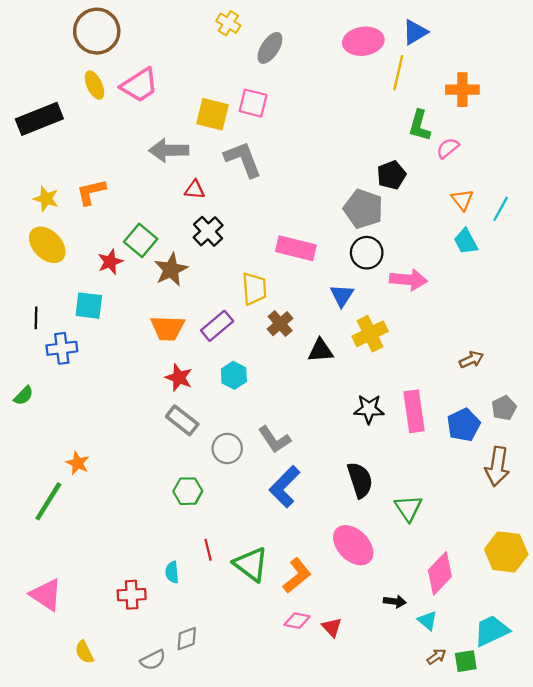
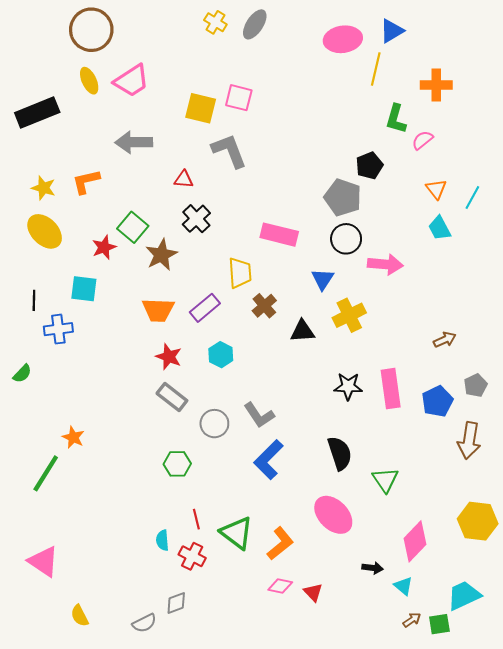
gray ellipse: (270, 48) -> (255, 24), moved
gray arrow: (169, 150) -> (134, 142), moved
red cross: (132, 595) -> (192, 556), moved, turned 30

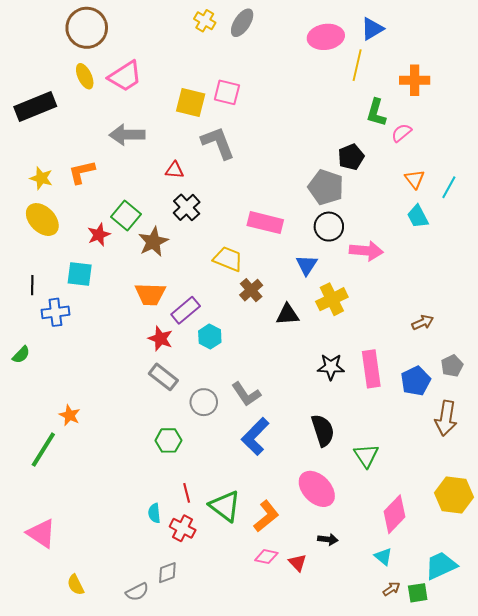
yellow trapezoid: (240, 273) -> (228, 259), turned -64
purple rectangle: (205, 308) -> (186, 310), moved
black arrow: (373, 568) -> (328, 539), moved

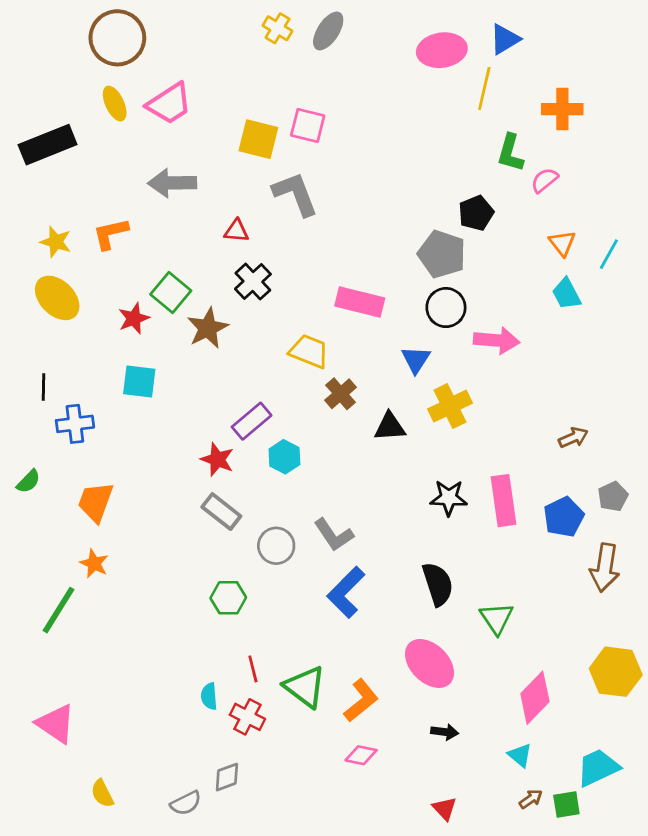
cyan square: (80, 274) -> (139, 381), moved
orange trapezoid: (150, 294) -> (95, 502), moved, turned 108
red triangle: (298, 563) -> (445, 809), moved

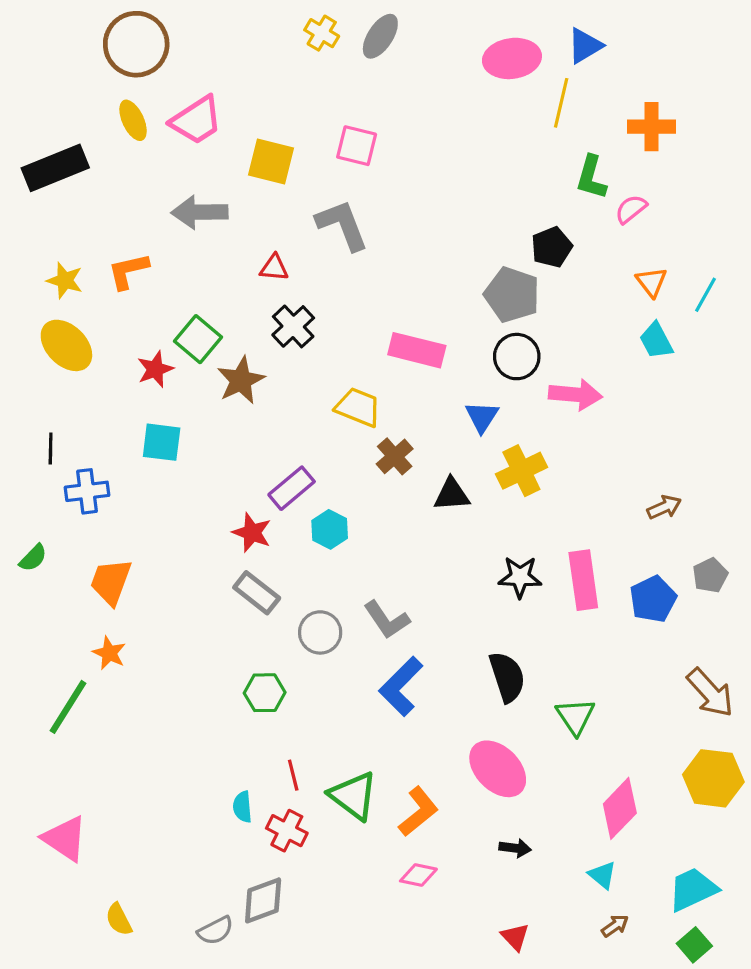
yellow square: (258, 139) -> (271, 162), moved
brown arrow: (605, 568) -> (710, 693), moved, turned -51
gray diamond: (227, 777) -> (263, 900), size x1.4
green square: (566, 804) -> (694, 945), moved, turned -32

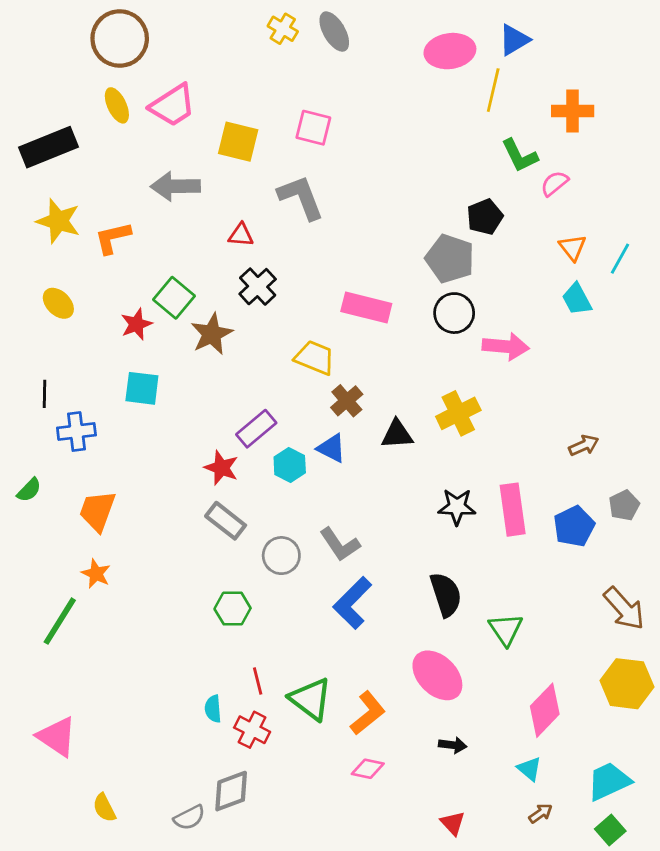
gray ellipse: (380, 36) -> (334, 32), turned -63
green L-shape: (591, 177) -> (520, 156), turned -42
yellow star: (65, 280) -> (58, 221), moved, size x1.4
yellow ellipse: (66, 345) -> (58, 303), size x0.7
blue triangle: (482, 417) -> (331, 448), moved, turned -36

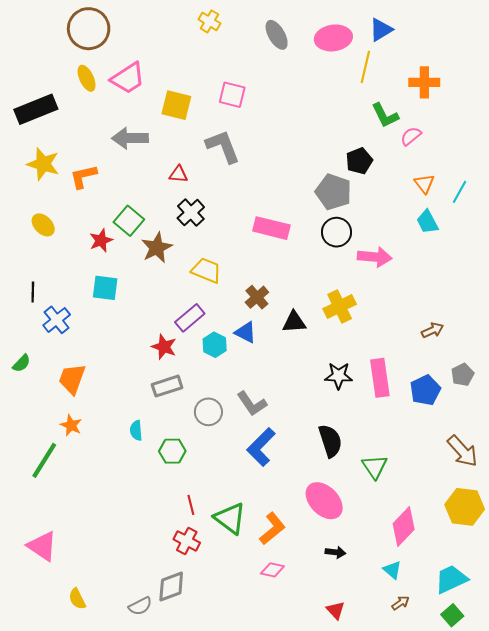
gray ellipse: (334, 32) -> (277, 35), moved
yellow trapezoid: (315, 358) -> (206, 270), moved
blue cross: (76, 431) -> (57, 320), turned -32
gray rectangle: (226, 521) -> (167, 386), turned -56
cyan semicircle: (213, 709) -> (136, 430), moved

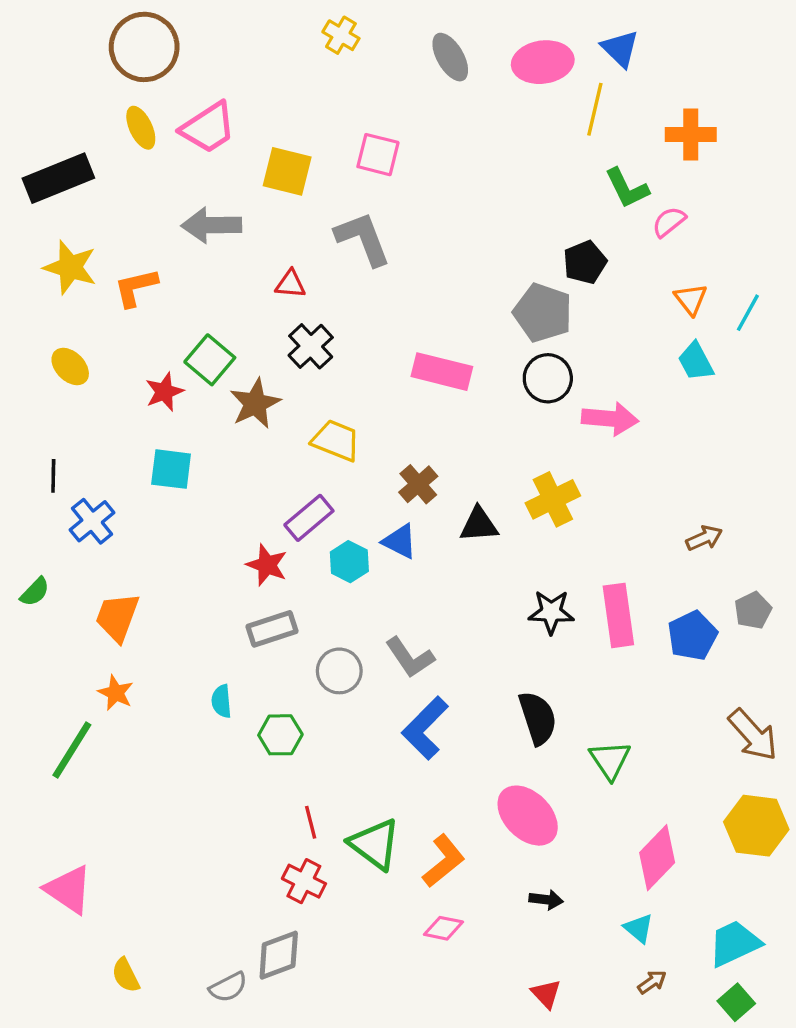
blue triangle: (381, 30) -> (620, 49), turned -45

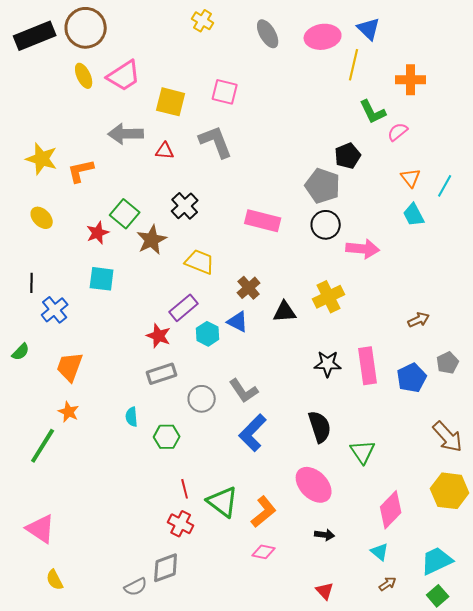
black rectangle: (58, 178) -> (35, 36), moved
red triangle: (290, 284) -> (165, 151), moved
yellow semicircle: (126, 975) -> (55, 580), moved

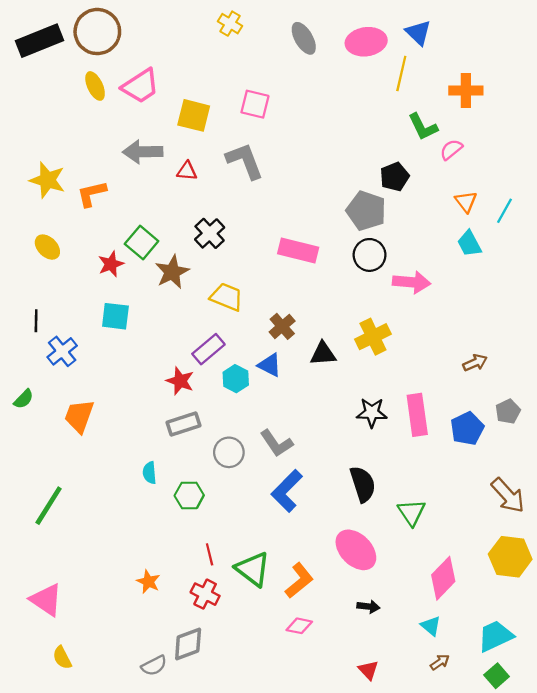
orange star: (69, 412) -> (148, 582), moved

